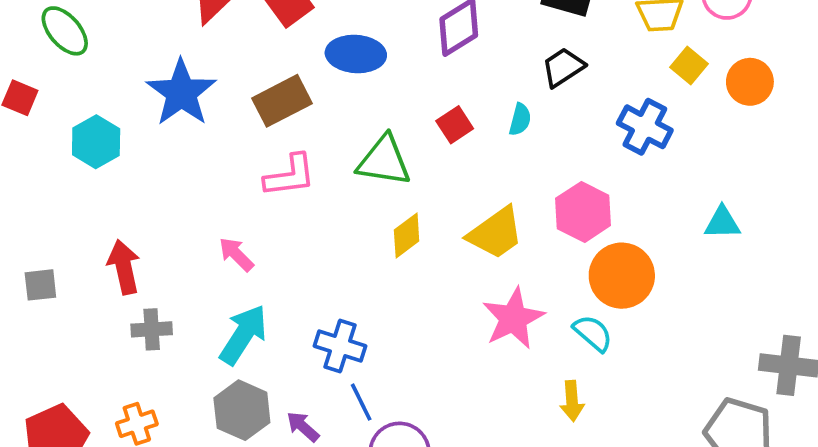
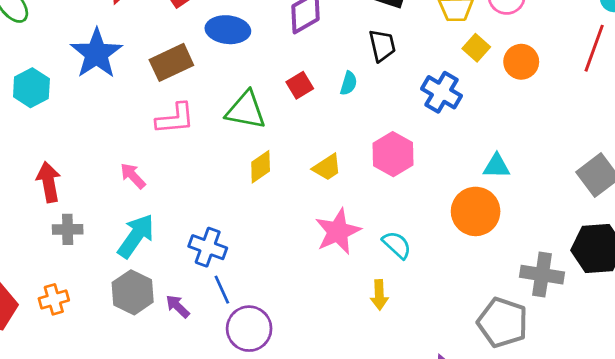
black trapezoid: (563, 67) -> (382, 46), turned 108
yellow trapezoid: (496, 233) -> (327, 167), size x0.7
orange circle: (622, 276) -> (476, 211), moved

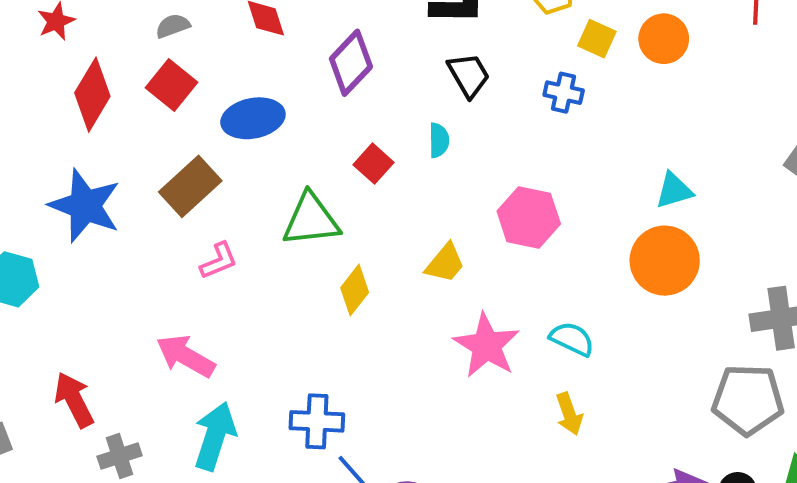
blue cross: (441, 92) -> (564, 93), moved, size x0.7
pink L-shape: (175, 119) -> (219, 261), size x0.7
pink arrow: (133, 176) -> (186, 356), size x1.4

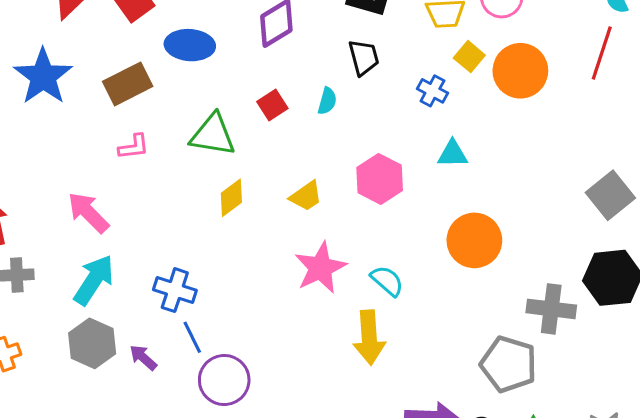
orange circle: (664, 39) -> (520, 71), size x1.4
cyan triangle: (674, 190) -> (453, 154), moved
yellow arrow: (569, 414) -> (369, 338), size x1.6

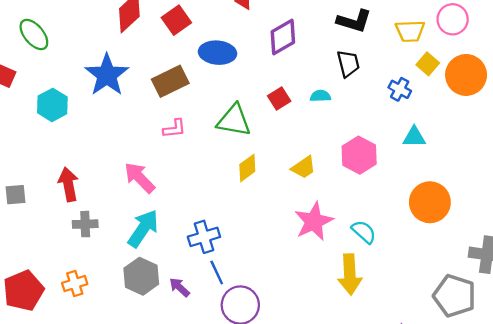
cyan semicircle: (327, 101) -> (320, 96), turned -108
blue cross: (175, 290) -> (204, 237), turned -36

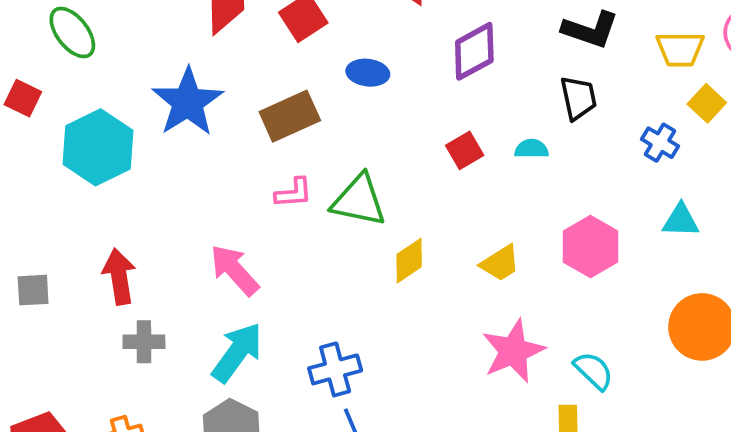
blue ellipse: (218, 53) -> (368, 73), size x0.7
cyan hexagon: (52, 105) -> (98, 147), size x1.4
green triangle: (234, 120) -> (359, 200), moved

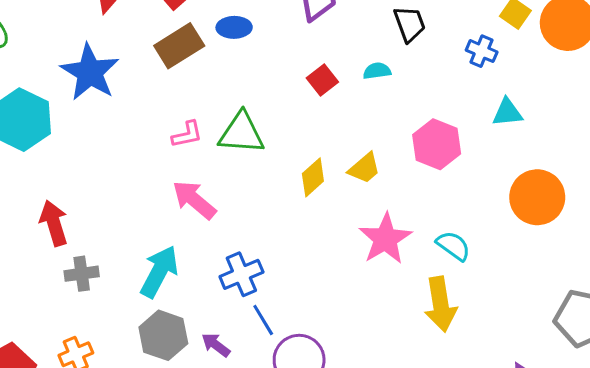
brown rectangle: (290, 116) -> (179, 46), moved
yellow diamond: (409, 261) -> (313, 177), moved
pink arrow: (234, 270) -> (194, 200), moved

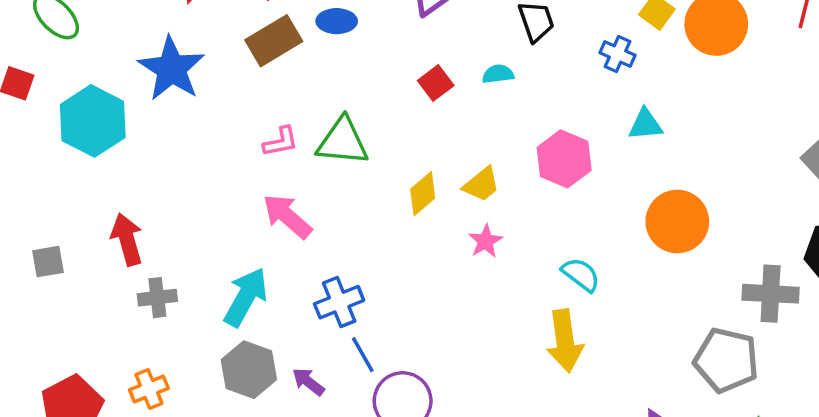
pink star: (385, 239) -> (485, 241), moved, size x0.6

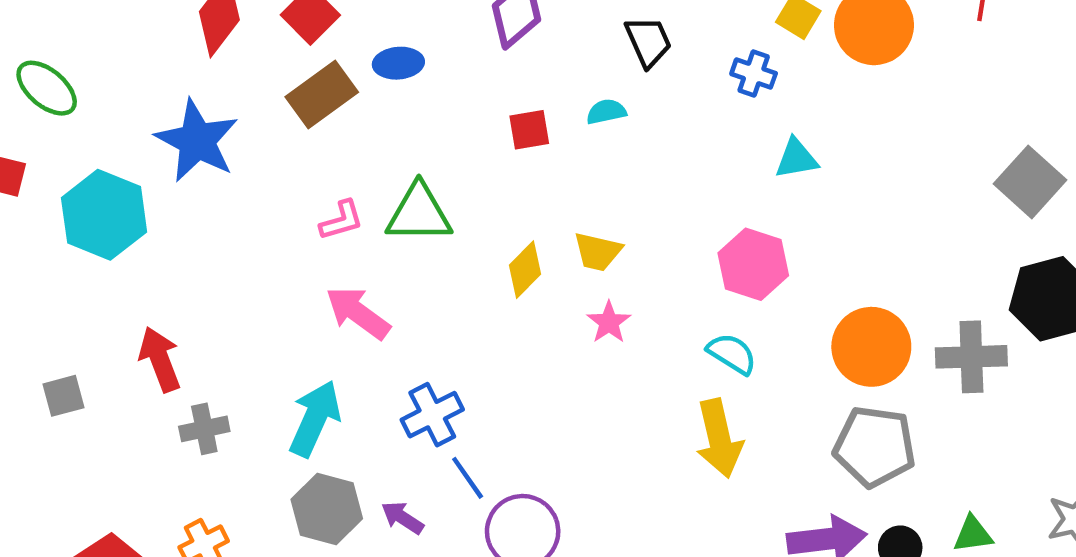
red square: (436, 83) -> (529, 130), turned 32
pink hexagon: (564, 159) -> (753, 264), moved
yellow trapezoid: (481, 184) -> (598, 252), turned 57
orange circle: (677, 222) -> (871, 347), moved
gray pentagon: (726, 360) -> (875, 447), moved

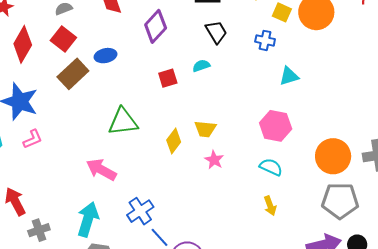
pink L-shape: (342, 220) -> (33, 139), moved
yellow arrow: (719, 438) -> (270, 206), size x0.6

